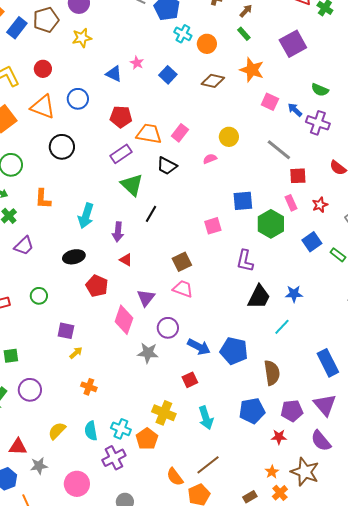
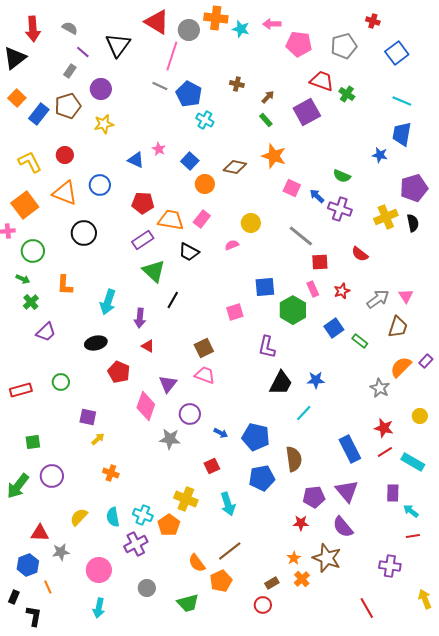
orange circle: (207, 44) -> (205, 184), moved
purple square: (293, 44) -> (307, 112), moved
blue arrow: (199, 347) -> (221, 433), size x0.6
blue pentagon: (252, 411) -> (262, 478), moved

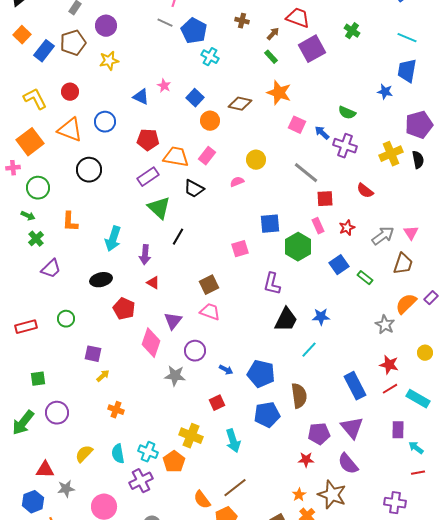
red trapezoid: (322, 81) -> (298, 18), moved

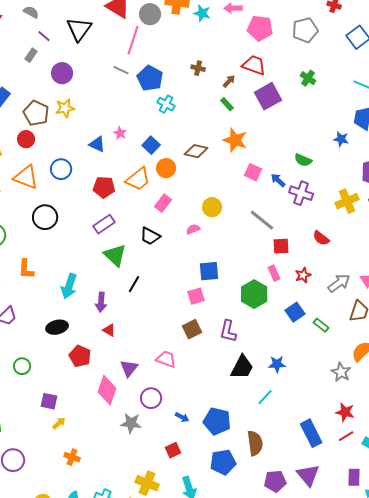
brown pentagon: (73, 43) -> (36, 113), moved, turned -30
orange trapezoid: (176, 157) -> (138, 179), moved, turned 132
blue square: (270, 224) -> (209, 271), moved
brown square: (209, 285) -> (192, 329), moved

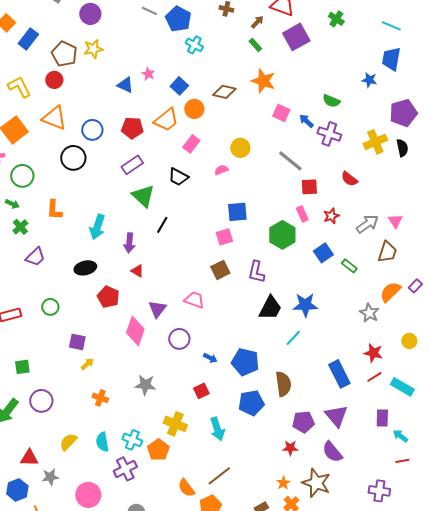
blue circle: (61, 169) -> (92, 130), moved
blue star: (277, 364) -> (305, 305), size x1.4
gray star: (131, 423) -> (145, 385), moved

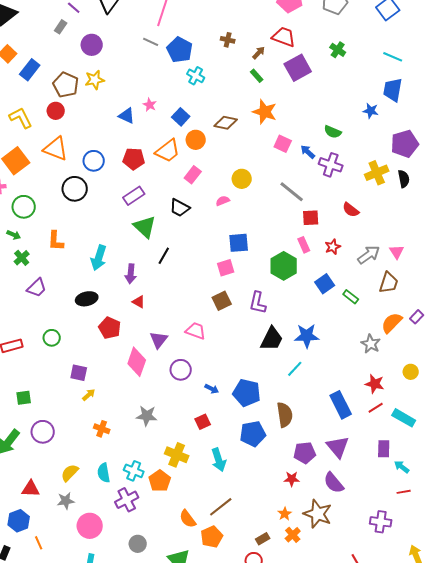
gray star: (50, 477) -> (66, 501), moved

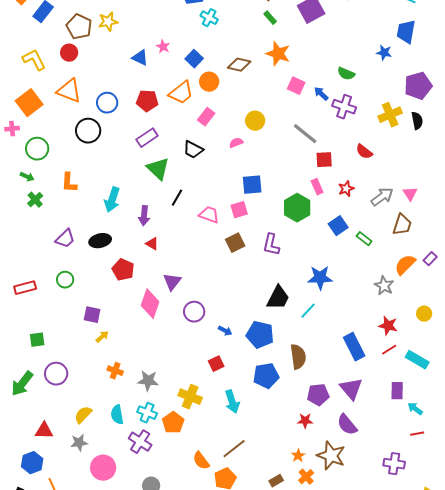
purple trapezoid: (37, 288) -> (65, 239), moved
pink trapezoid: (196, 331) -> (209, 215), moved
black trapezoid: (272, 339) -> (278, 298), moved
gray star: (147, 416) -> (148, 381), moved
purple cross: (127, 500) -> (140, 442), turned -30

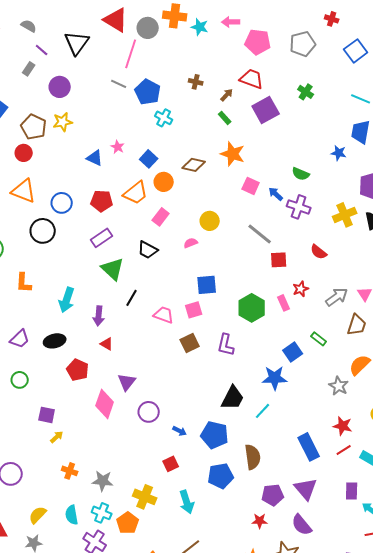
pink rectangle: (317, 187) -> (284, 303), moved
blue square: (338, 226) -> (293, 352), moved

